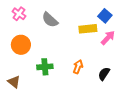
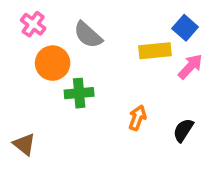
orange circle: (21, 45) -> (53, 63), moved
green cross: (45, 67) -> (79, 93), moved

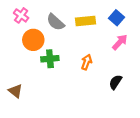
yellow rectangle: (155, 51) -> (85, 21), moved
orange arrow: (137, 118) -> (87, 62), moved

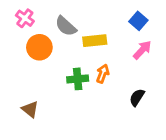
yellow rectangle: (85, 21) -> (95, 41), moved
green cross: (50, 59) -> (78, 79), moved
brown triangle: (16, 91) -> (30, 109), moved

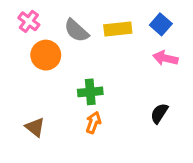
yellow rectangle: (95, 41) -> (118, 29), moved
pink arrow: (142, 50) -> (165, 58), turned -120
orange arrow: (103, 74) -> (93, 123), moved

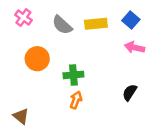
orange circle: (46, 55) -> (37, 59), moved
brown triangle: (35, 127) -> (21, 116), moved

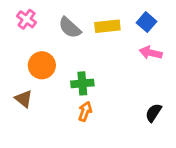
black semicircle: (130, 92) -> (153, 113), moved
brown triangle: (21, 116) -> (24, 99), moved

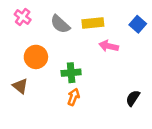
blue square: (147, 22) -> (138, 24), moved
pink arrow: (151, 53) -> (109, 46), moved

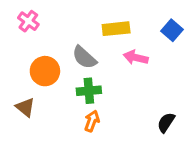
gray semicircle: (60, 24) -> (84, 57), moved

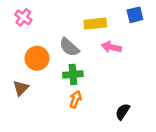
blue square: (172, 30) -> (135, 15), moved, turned 35
brown triangle: (25, 107) -> (21, 88), turned 35
black semicircle: (166, 123) -> (123, 112), moved

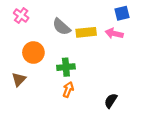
yellow rectangle: (95, 24) -> (86, 32), moved
gray semicircle: (69, 47) -> (61, 27), moved
pink arrow: (111, 47) -> (114, 33), moved

